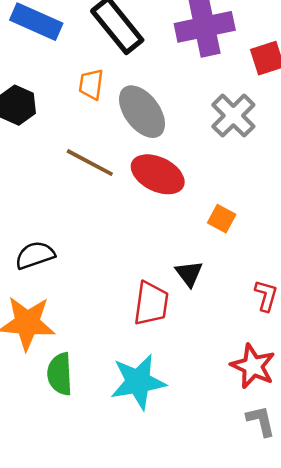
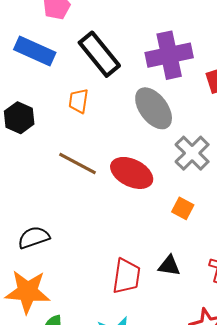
gray ellipse: (142, 112) -> (154, 108), moved
gray cross: (233, 116) -> (192, 153), moved
black triangle: (189, 273) -> (169, 266), moved, turned -45

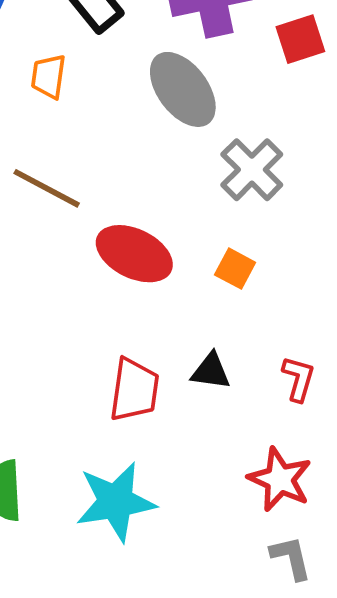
red ellipse: (132, 173) -> (134, 254), moved

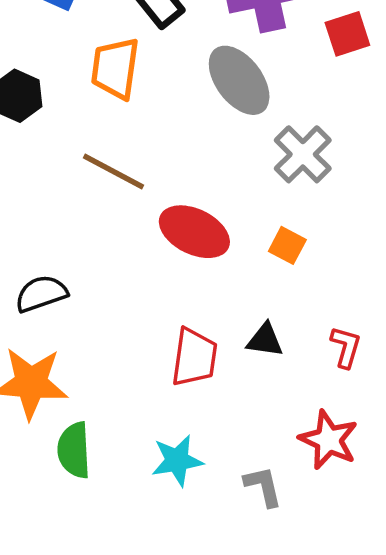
orange trapezoid: (48, 76) -> (115, 68), size x1.5
cyan star: (116, 502) -> (177, 461), size x0.7
gray L-shape: (291, 558) -> (263, 486), moved

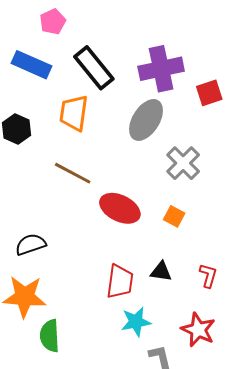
gray ellipse: (239, 80) -> (146, 120), turned 69
cyan star: (177, 461) -> (136, 322), moved

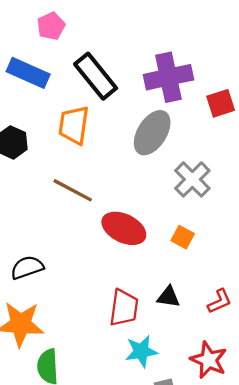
red L-shape: (208, 276) -> (220, 301), turned 50

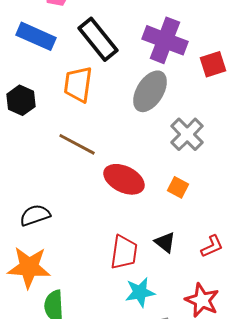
purple cross: (168, 77) -> (165, 40), turned 33
black triangle: (168, 297) -> (165, 242), turned 30

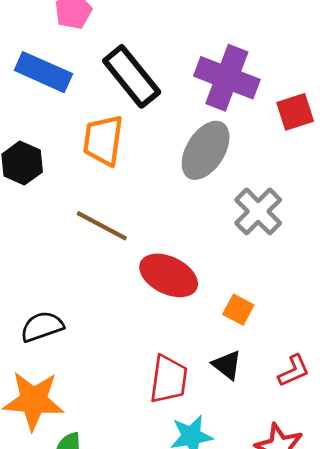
orange square: (178, 187) -> (238, 310), moved

